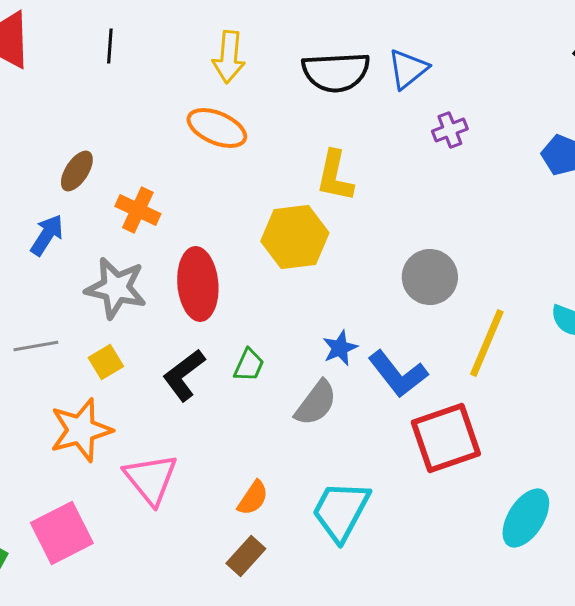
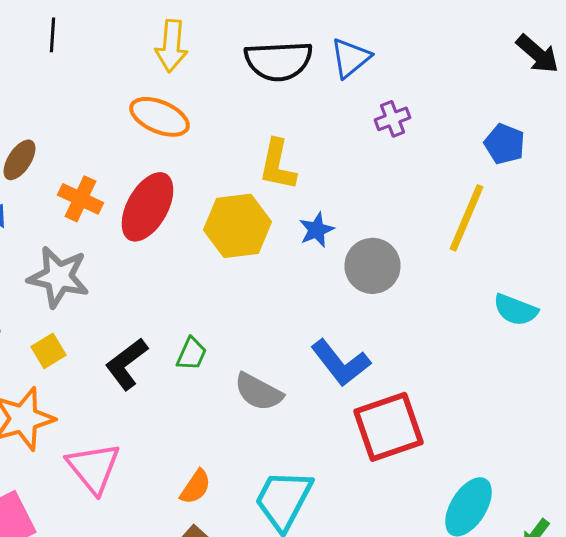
red ellipse: (198, 284) -> (148, 207), moved, turned 34
yellow line: (487, 343) -> (466, 218), moved
blue star: (340, 348) -> (316, 230), moved
gray semicircle: (316, 403) -> (258, 392), turned 81

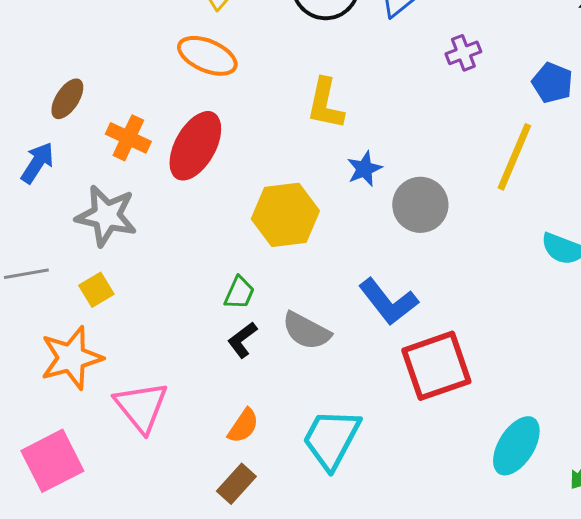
purple cross: (392, 119) -> (463, 53), moved
yellow hexagon: (238, 226) -> (285, 215), moved
black L-shape: (126, 364) -> (242, 340), moved, size x0.7

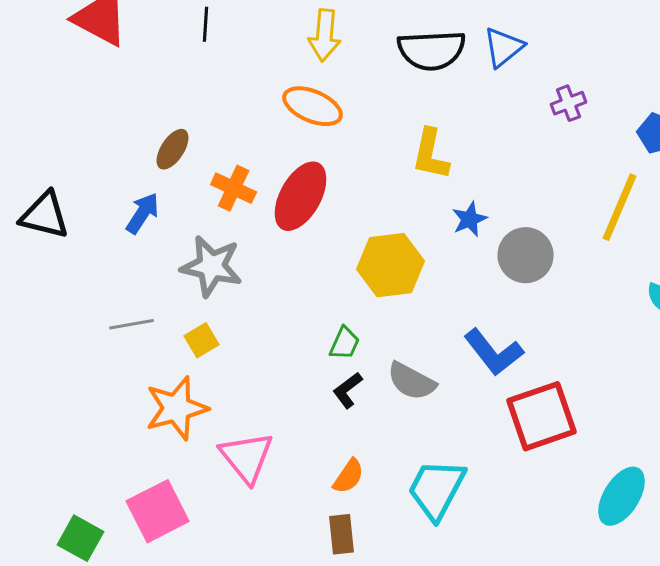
brown rectangle: (236, 484) -> (342, 534), turned -48

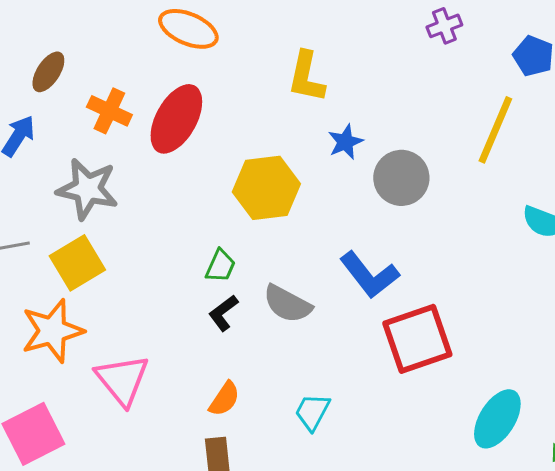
yellow square: (202, 340) -> (77, 263), size x1.6
cyan trapezoid: (437, 489) -> (312, 412), size x0.6

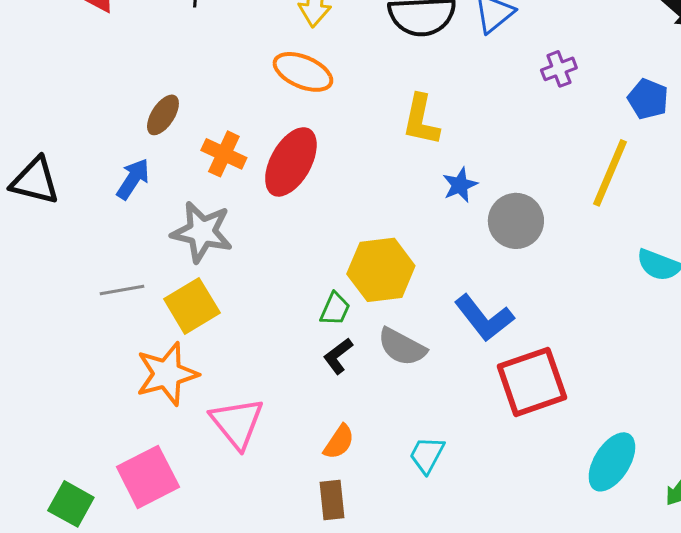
yellow hexagon: (266, 188) -> (381, 270), moved

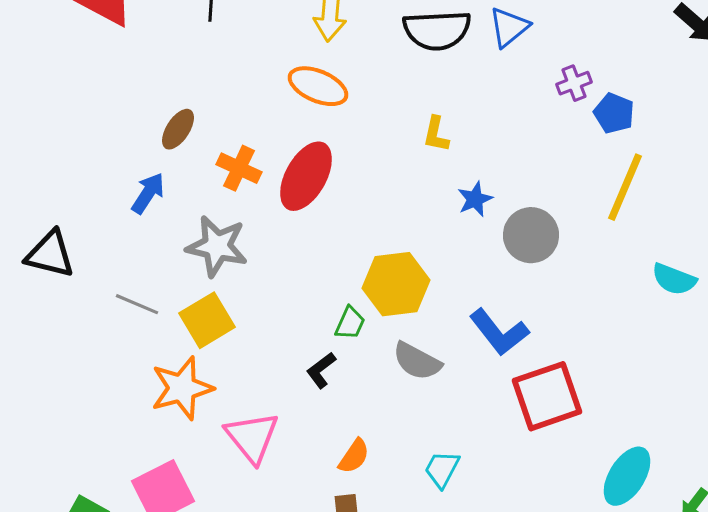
blue pentagon: (648, 99) -> (614, 113), moved
yellow L-shape: (421, 120) -> (436, 134), size x0.7
black triangle: (35, 181) -> (50, 254), moved
gray line: (122, 290) -> (137, 304), turned 33
black L-shape: (338, 356) -> (321, 370), moved

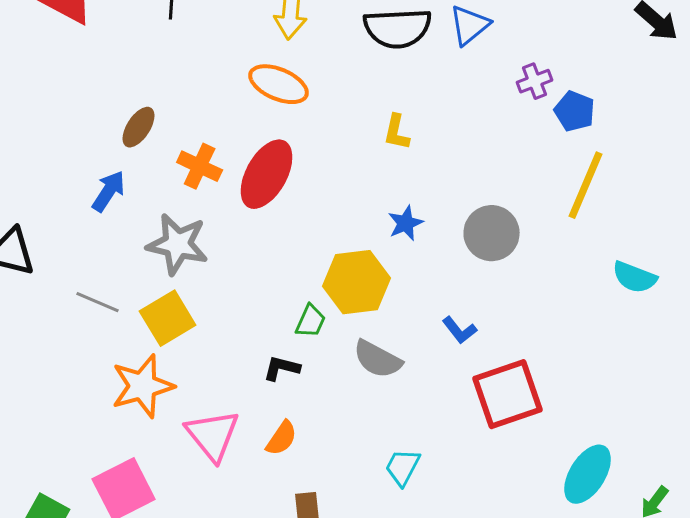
blue star: (475, 199) -> (406, 223), moved
blue L-shape: (499, 332) -> (460, 330), size x0.6
black L-shape: (321, 370) -> (282, 368), turned 51
orange semicircle: (354, 456) -> (282, 438), moved

